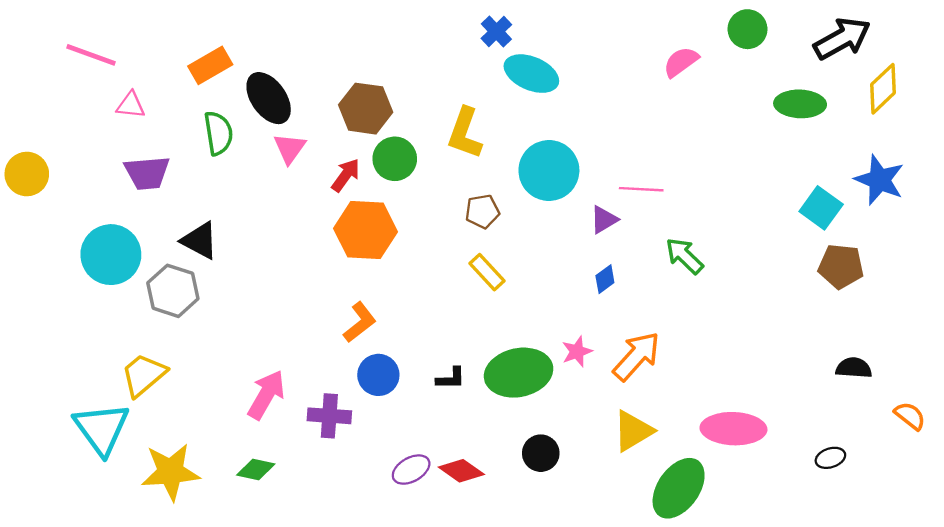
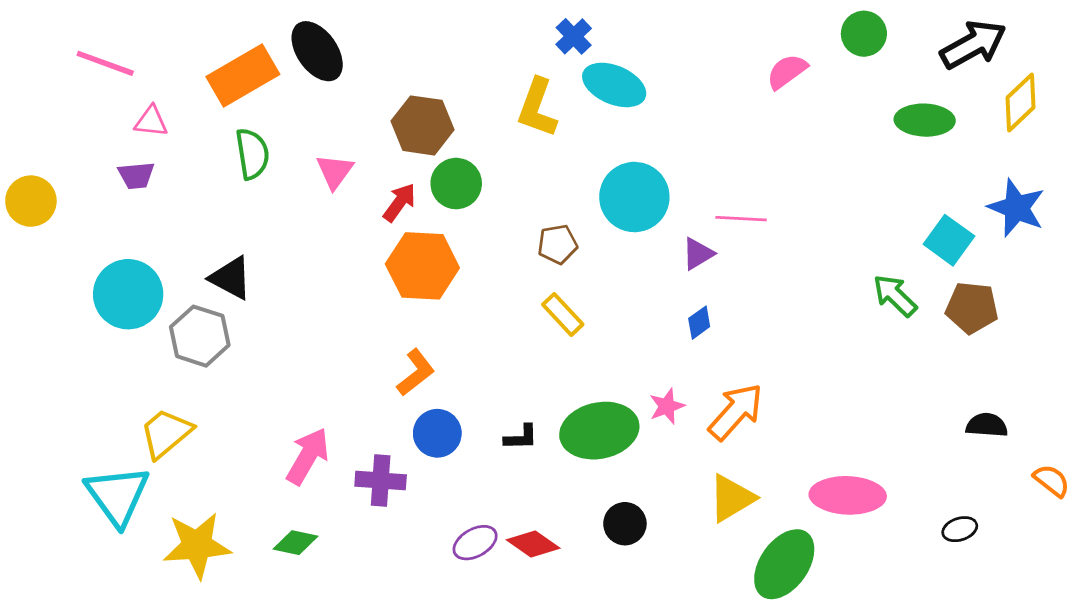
orange rectangle: (210, 65) -> (243, 76), size x1.4
black ellipse: (269, 98) -> (317, 51), moved
yellow L-shape: (465, 133) -> (537, 108), moved
purple trapezoid: (147, 173) -> (136, 175), moved, size x0.7
green arrow: (684, 256) -> (895, 296), moved

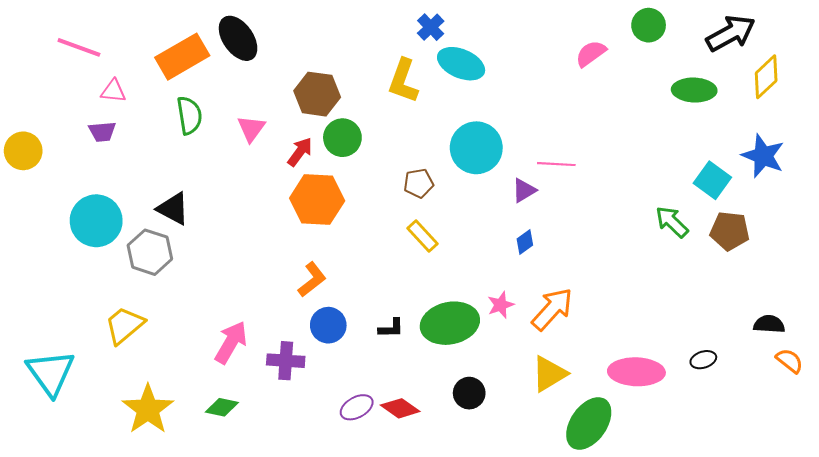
black semicircle: (987, 425) -> (769, 324), moved
cyan triangle: (117, 495) -> (51, 373), moved
black ellipse: (960, 529) -> (703, 360), moved
yellow star: (197, 545) -> (148, 409), turned -30

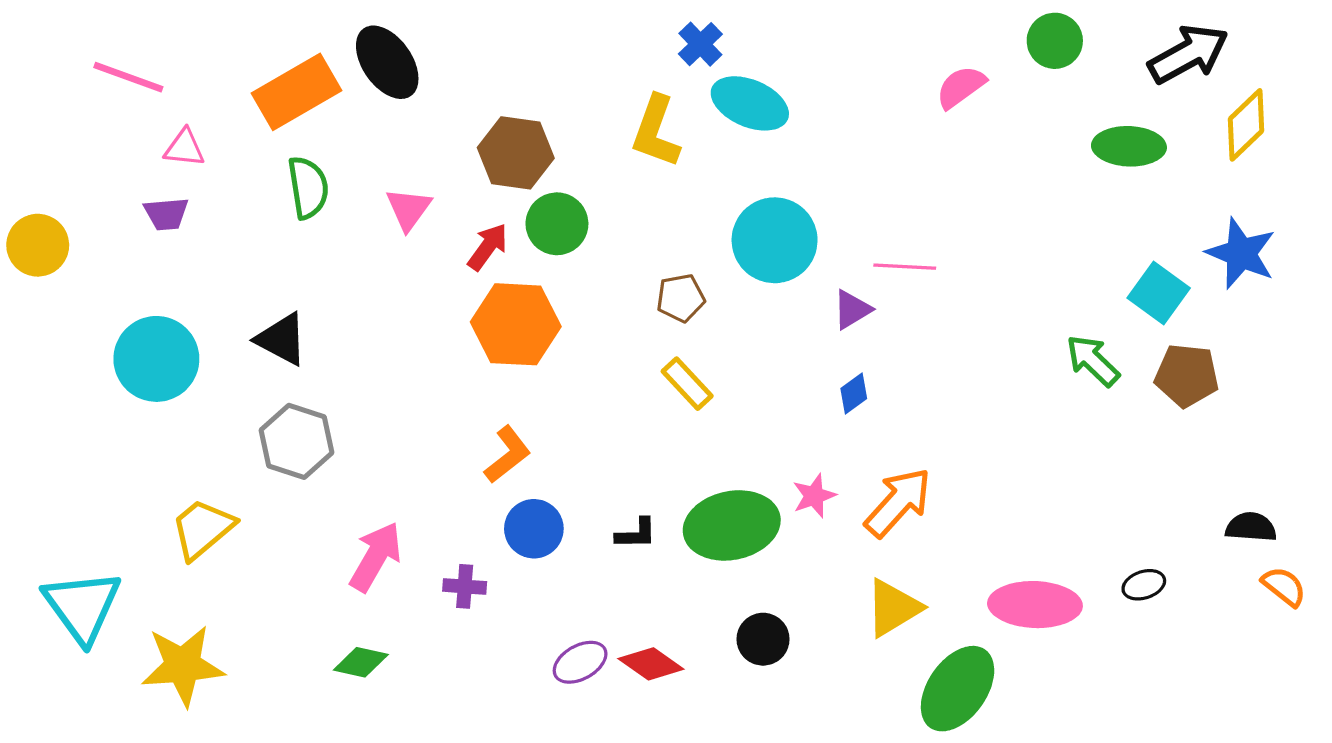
gray hexagon: (150, 252) -> (297, 441), moved
purple cross: (286, 361) -> (465, 586), size x0.7
yellow star: (148, 409) -> (183, 666), moved, turned 30

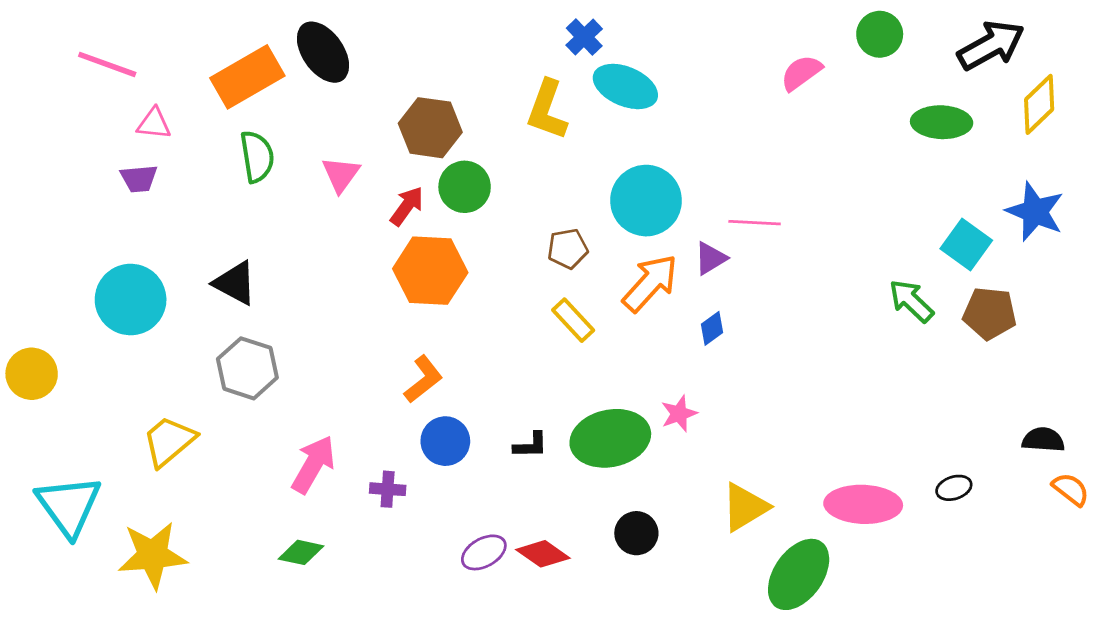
yellow circle: (38, 245) -> (32, 374), moved
orange arrow: (898, 502) -> (650, 283), moved

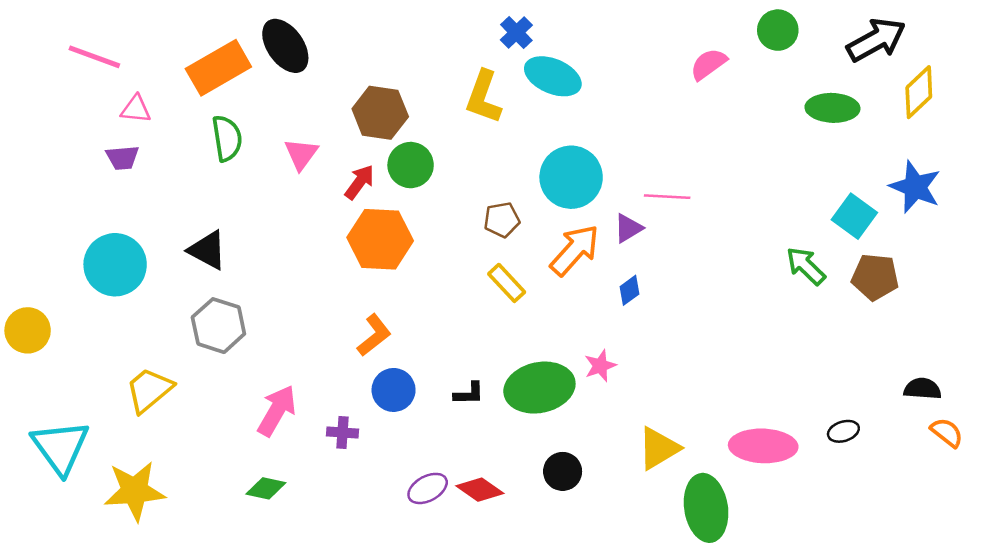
green ellipse: (799, 574) -> (706, 508), turned -44

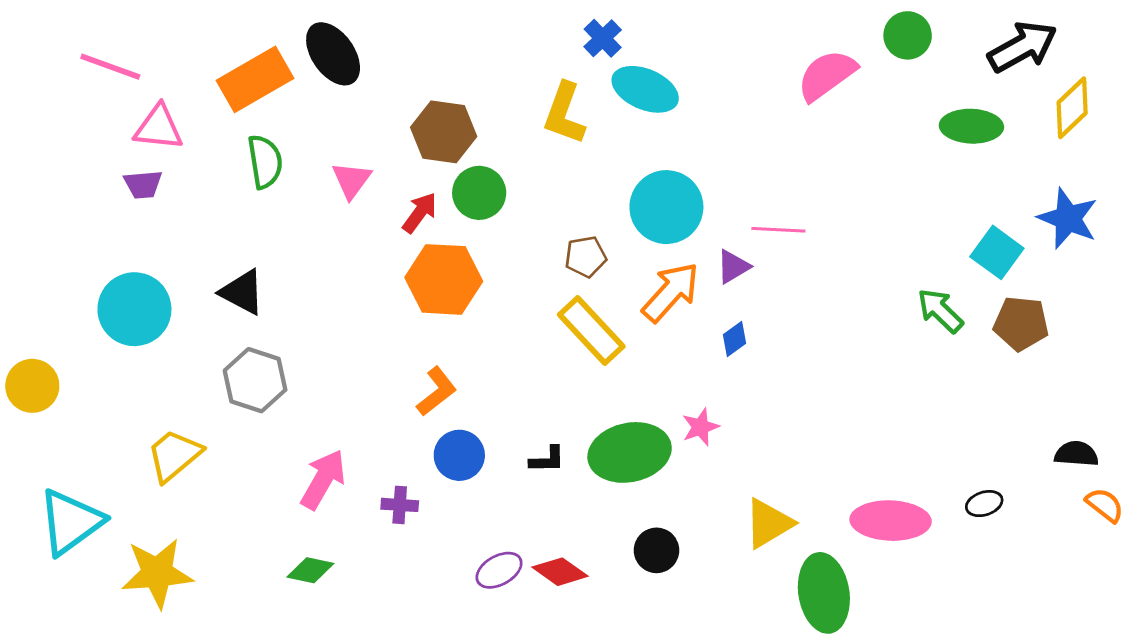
pink semicircle: (708, 64) -> (827, 75), size x1.4
pink triangle: (136, 109) -> (159, 128), size x1.4
yellow rectangle: (507, 283) -> (591, 330), size x1.5
cyan triangle: (60, 447) -> (71, 522), turned 30

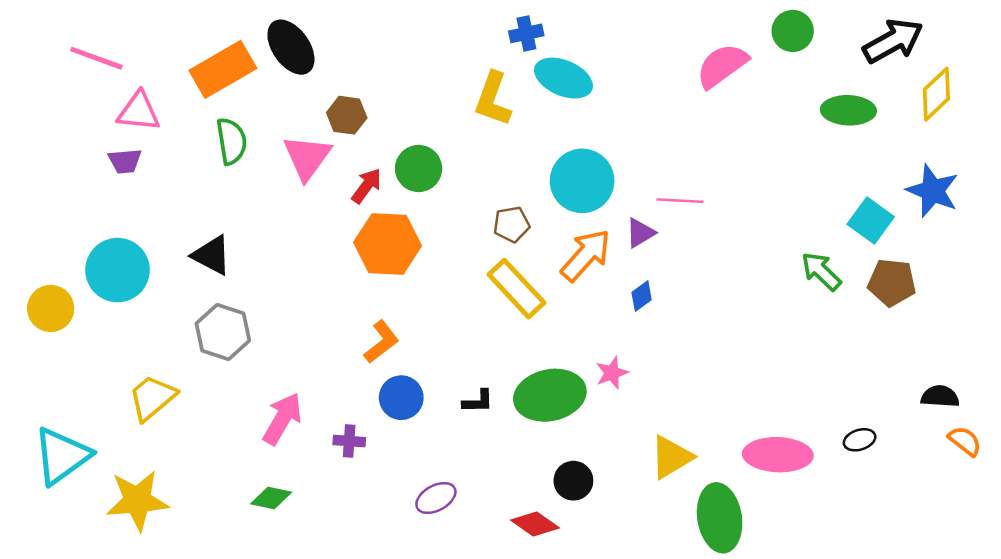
blue cross: (603, 38) -> (526, 33), turned 32
brown hexagon: (444, 132) -> (347, 115), moved, size x0.7
pink triangle: (351, 180) -> (307, 157), size x1.4
yellow circle: (32, 386) -> (51, 308), moved
red diamond: (560, 572) -> (535, 524), moved

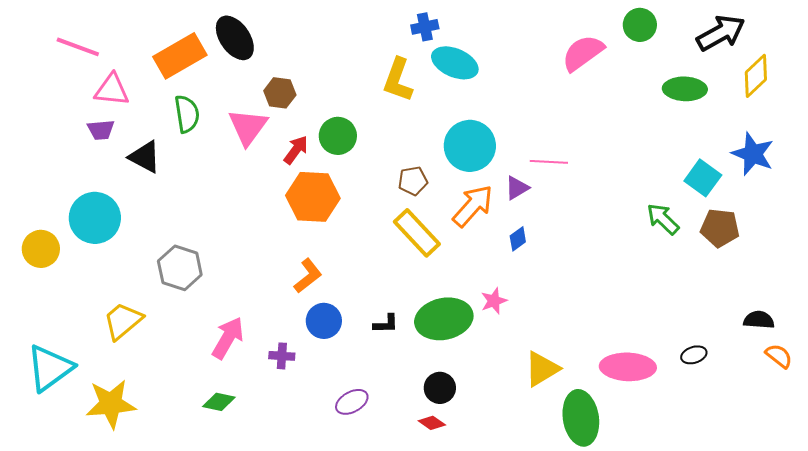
black triangle: (212, 255) -> (145, 157), moved
black circle: (573, 481) -> (440, 388), moved
red diamond: (535, 524) -> (432, 423), size x0.7

